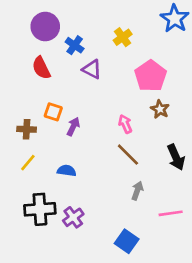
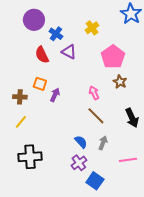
red semicircle: (41, 68) -> (42, 55), moved
blue semicircle: (67, 171) -> (81, 142), moved, turned 40
purple cross: (73, 217) -> (79, 163), moved

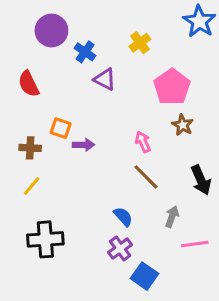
red semicircle: (42, 55) -> (29, 84), moved
purple arrow: (55, 95) -> (83, 145), turned 64
gray arrow: (103, 143) -> (172, 217), moved

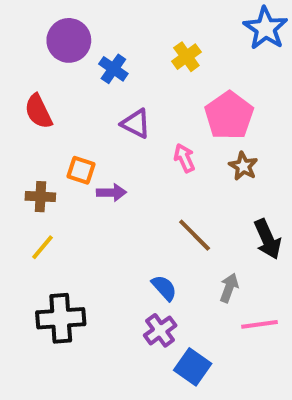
purple triangle: (105, 79) -> (136, 124), moved
pink arrow: (143, 142) -> (184, 158), moved

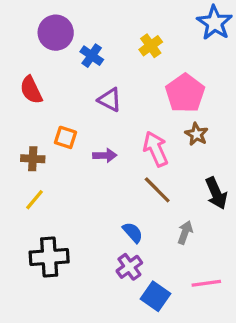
pink arrow: (184, 158) -> (156, 149), moved, size x1.5
purple arrow: (111, 193) -> (105, 155), moved
pink line: (259, 324) -> (206, 283), moved

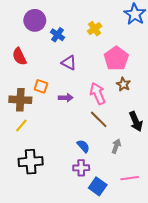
brown cross: (33, 159) -> (20, 100), size x1.5
purple cross: (129, 267) -> (81, 168), turned 35

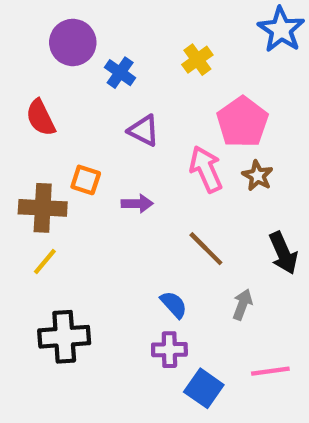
pink arrow: (98, 94) -> (206, 169), moved

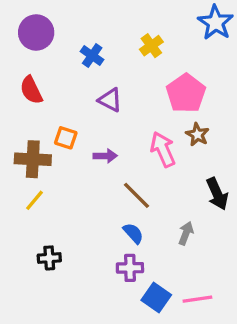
purple circle: (73, 42) -> (36, 32), moved
pink arrow: (206, 169) -> (163, 149), moved
brown line: (206, 249) -> (137, 195), moved
black cross: (64, 337) -> (49, 258), size x0.6
pink line: (270, 371) -> (197, 299), moved

